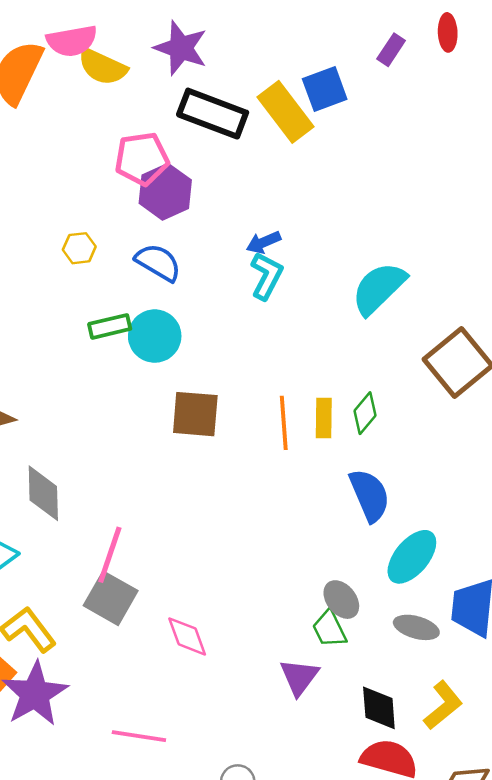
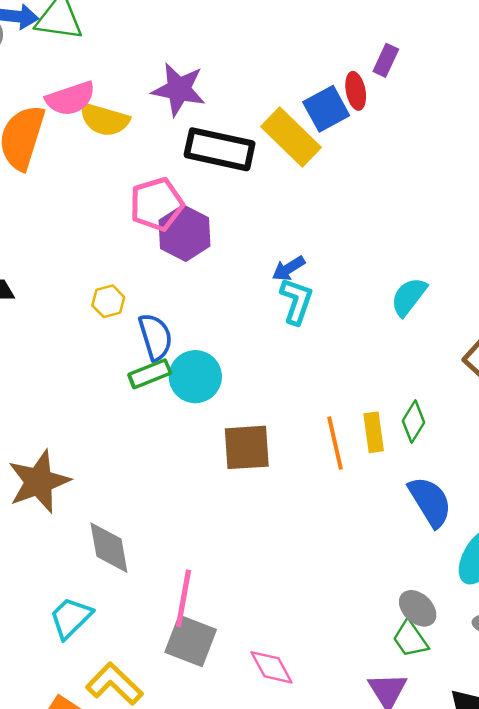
red ellipse: (448, 32) -> (356, 91), moved
blue semicircle: (158, 262) -> (155, 337), moved, turned 51
cyan semicircle: (379, 288) -> (409, 297), size x0.7

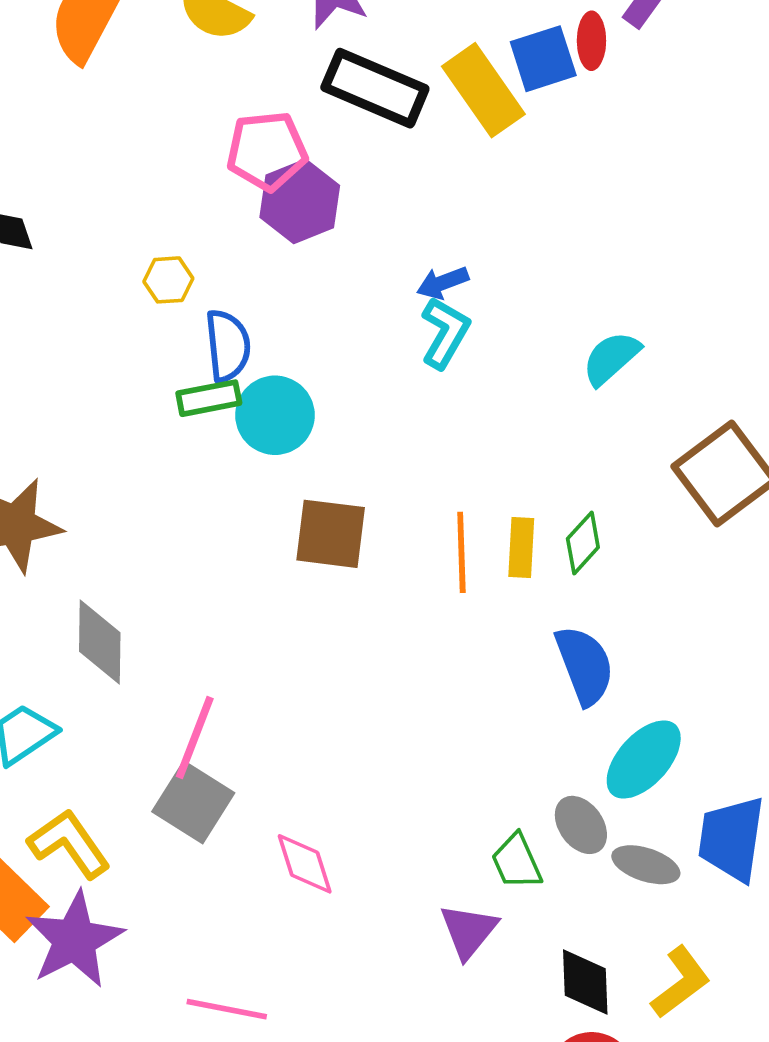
gray ellipse: (418, 608) -> (581, 825), moved

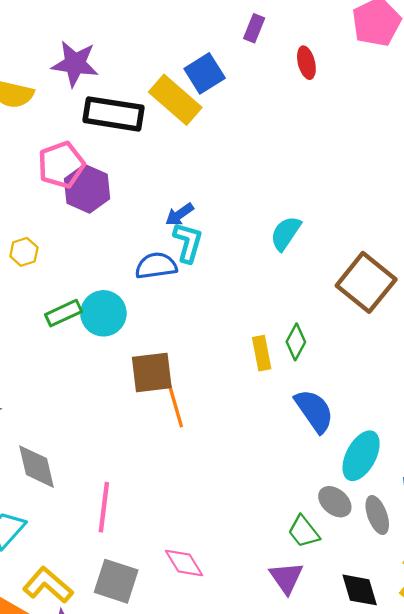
red ellipse: (591, 41) -> (306, 63), moved
blue semicircle: (228, 346) -> (156, 266), moved, turned -78
orange line: (461, 552) -> (175, 404), moved
gray square: (193, 802) -> (116, 581), moved
gray ellipse: (646, 865) -> (377, 515), turned 66

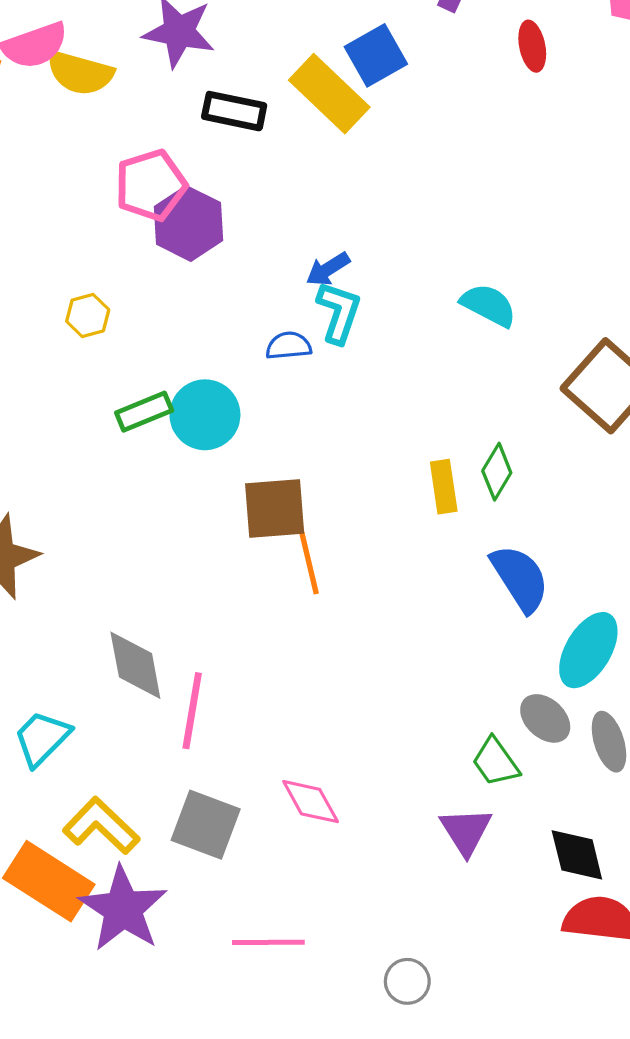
black rectangle: (114, 114) -> (234, 111), size x0.7
cyan semicircle: (286, 233) -> (489, 305), turned 81
blue semicircle: (156, 266) -> (289, 346), size x0.7
gray diamond: (36, 467) -> (135, 665), moved

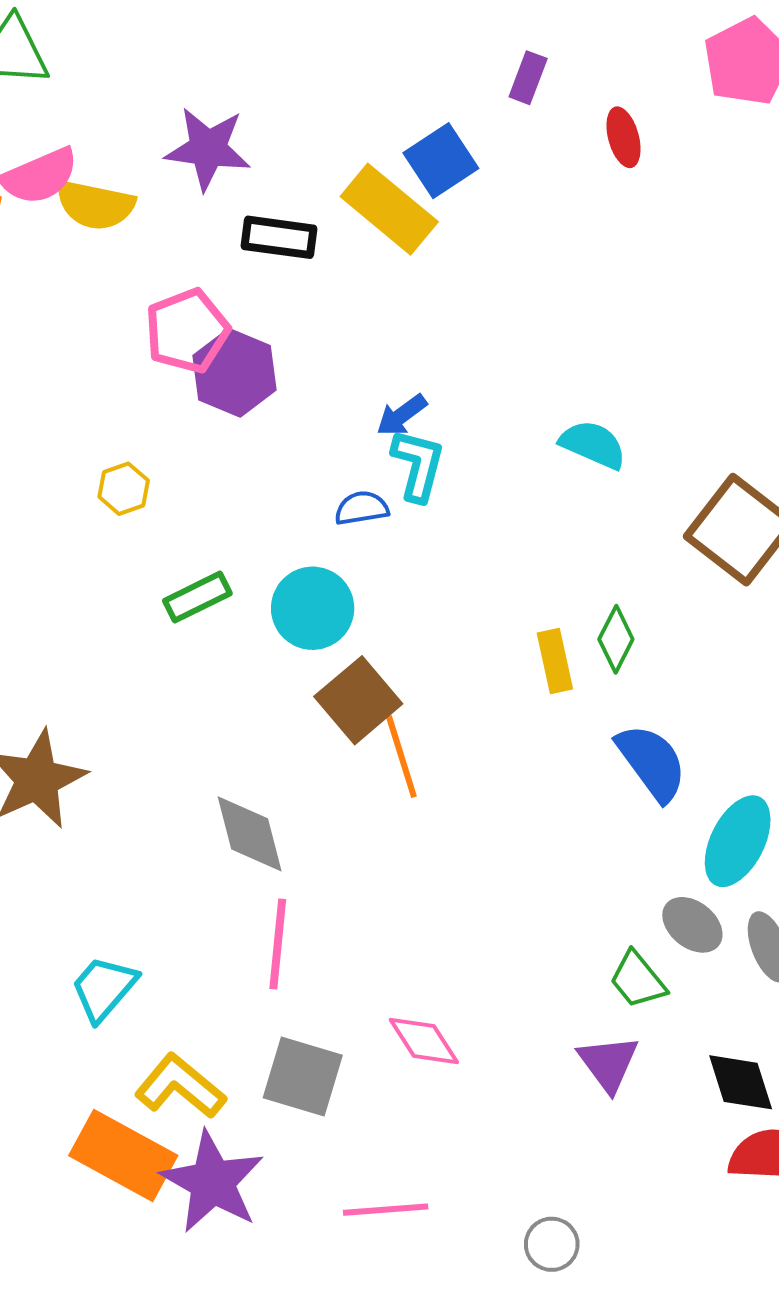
cyan circle: (205, 415) -> (313, 608), moved
brown square: (275, 508) -> (358, 700), turned -32
gray diamond: (135, 665) -> (250, 834), moved

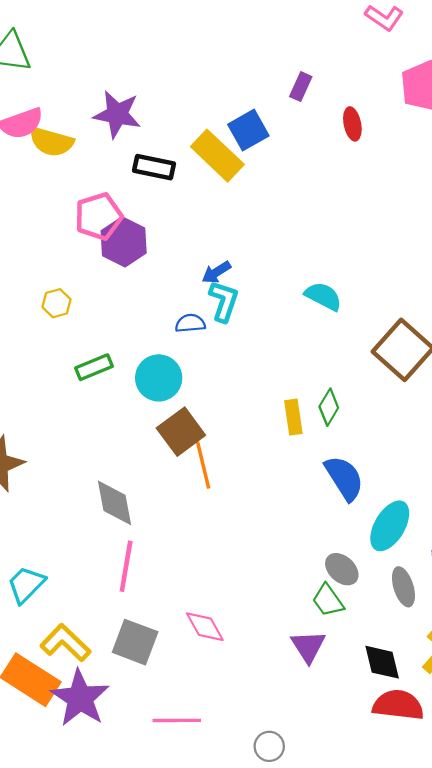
gray ellipse: (692, 925) -> (342, 569), moved

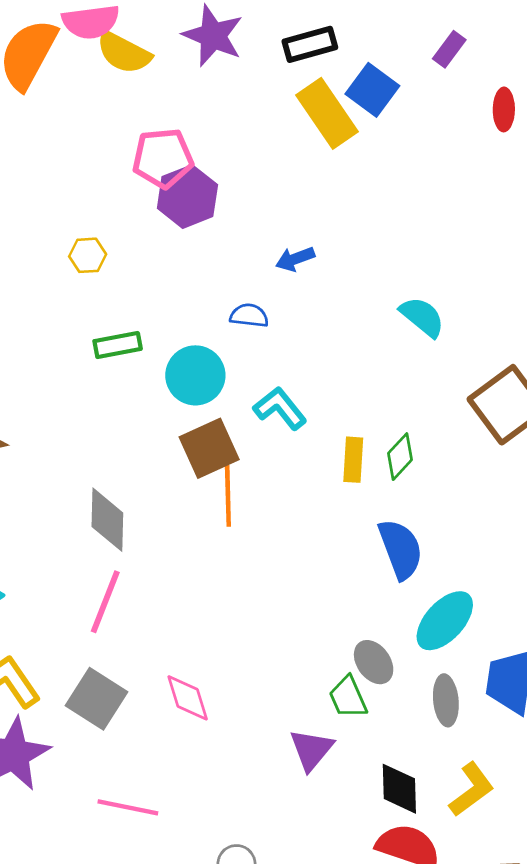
blue square: (248, 130) -> (372, 90), turned -36
black rectangle: (154, 167) -> (310, 44), moved, turned -39
cyan L-shape: (224, 301) -> (280, 408), moved, turned -69

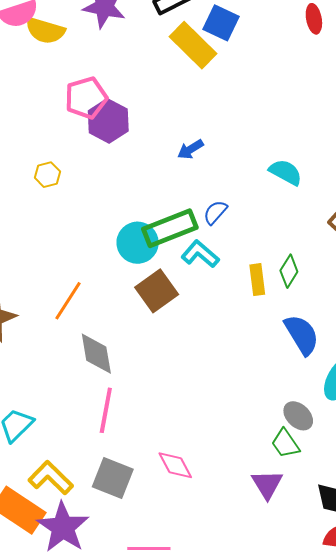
blue semicircle: (249, 316) -> (215, 212), moved, turned -44
green rectangle: (118, 345) -> (170, 228), moved, size x1.6
orange line: (228, 496) -> (68, 301), moved, turned 45

